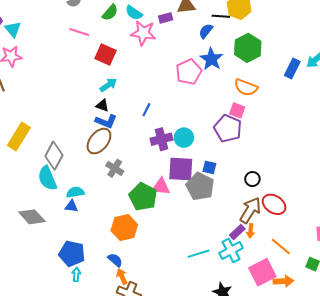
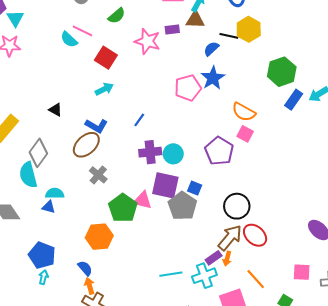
cyan semicircle: (134, 13) -> (69, 39), moved
green hexagon: (248, 48) -> (282, 72), moved
black triangle: (102, 105) -> (55, 110), moved
pink square: (237, 110) -> (245, 134), moved
black circle: (252, 179) -> (237, 206), size x1.6

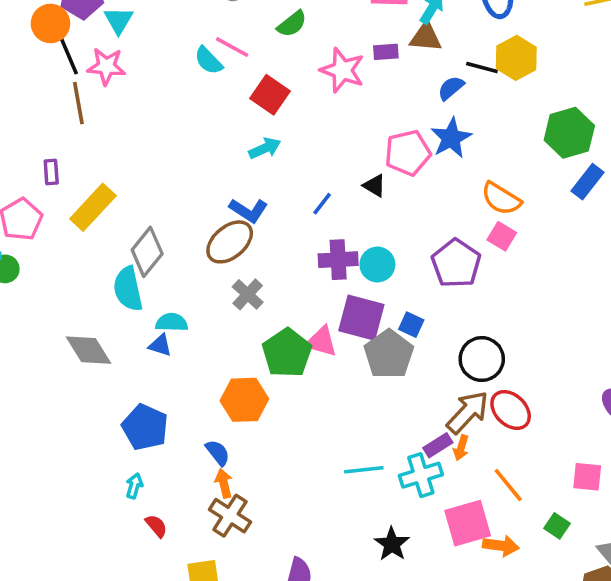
black triangle: (55, 110) -> (374, 186), moved
cyan arrow: (43, 277) -> (134, 486), moved

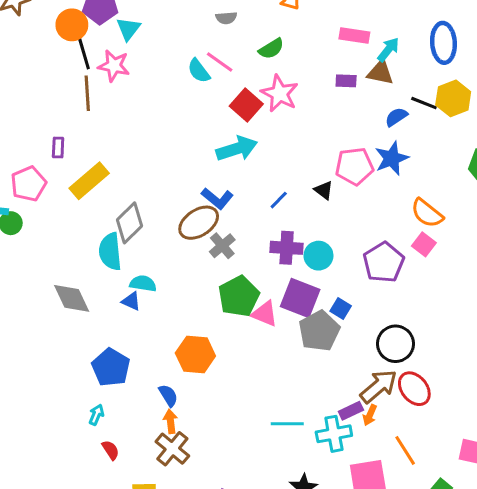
pink star: (342, 70) -> (280, 93), moved
cyan arrow: (265, 148) -> (237, 149), size x1.5
gray cross: (248, 294) -> (222, 246), moved
green pentagon: (287, 353) -> (239, 296), moved

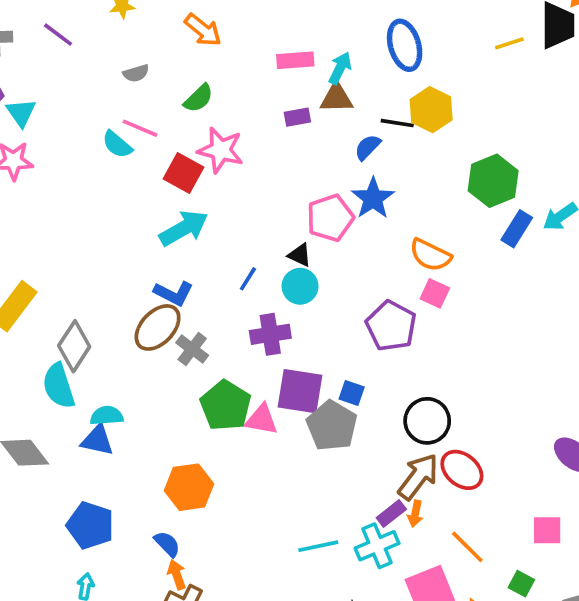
cyan circle: (318, 256) -> (300, 286), moved
blue triangle: (131, 301) -> (97, 440), size x1.4

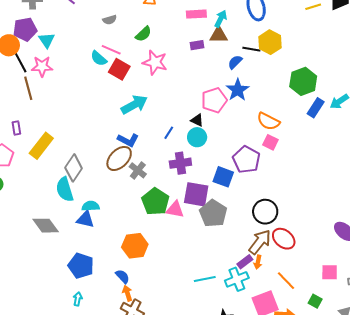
red square: (184, 173) -> (119, 69), moved
blue square: (352, 393) -> (223, 177), moved, size x1.5

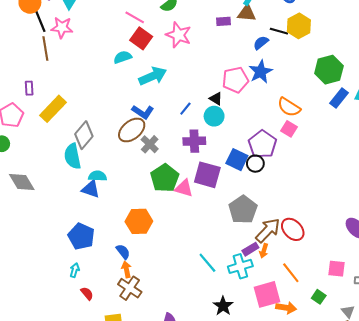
cyan semicircle: (99, 58) -> (123, 57), moved, turned 114
black circle: (265, 212) -> (255, 164), moved, size x0.7
gray pentagon: (213, 213) -> (243, 210), moved
gray diamond: (46, 226) -> (22, 182), moved
cyan line: (205, 279) -> (207, 263), turned 55

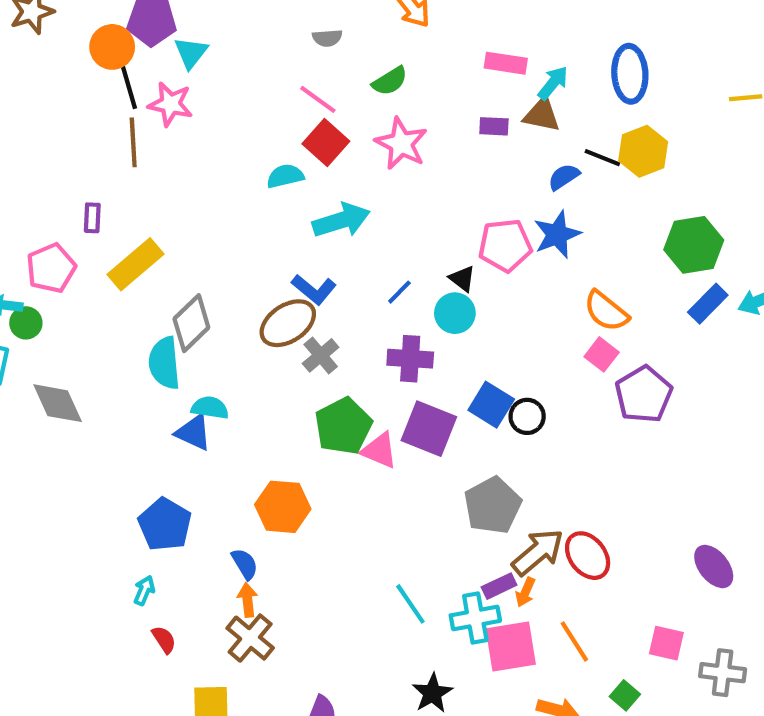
purple pentagon: (262, 144) -> (644, 394), moved
pink square: (267, 294) -> (511, 647), moved

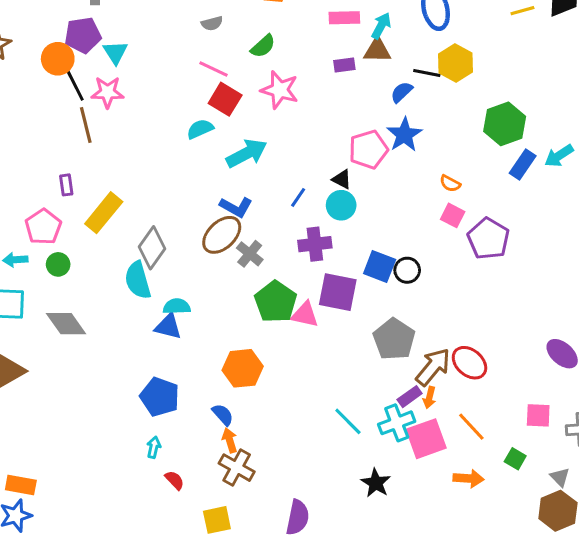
orange semicircle: (606, 311) -> (450, 184), size x0.6
green circle: (26, 323) -> (58, 264), moved

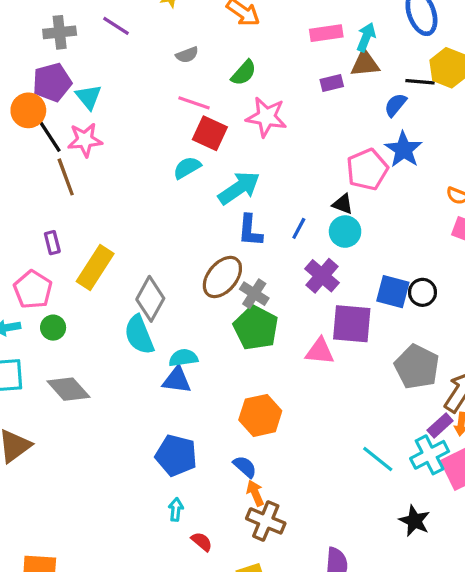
blue L-shape: (236, 207) -> (250, 231), moved, turned 72
purple cross: (315, 244) -> (322, 276), turned -36
green pentagon: (276, 302) -> (256, 328), moved

